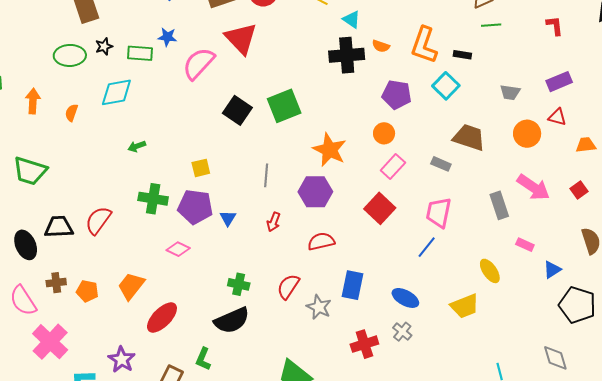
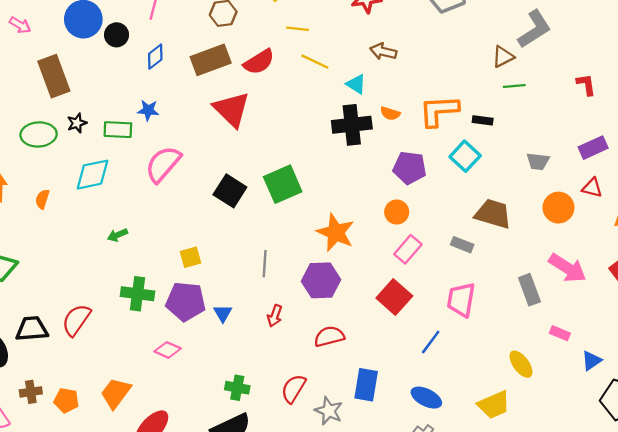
orange L-shape: (424, 45) -> (439, 111), turned 69
pink semicircle: (199, 63) -> (163, 164), moved
blue line: (427, 247) -> (431, 342), moved

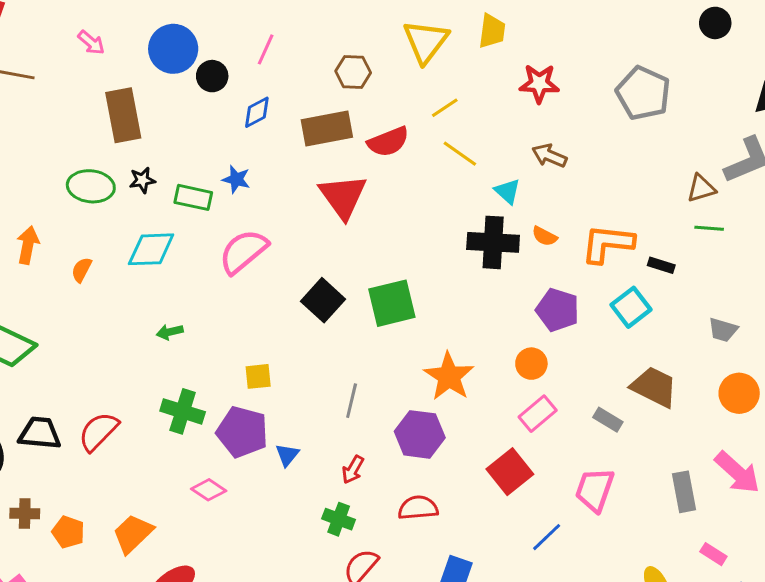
yellow line: (298, 29) -> (445, 108), turned -50
green cross: (237, 388) -> (339, 519), moved

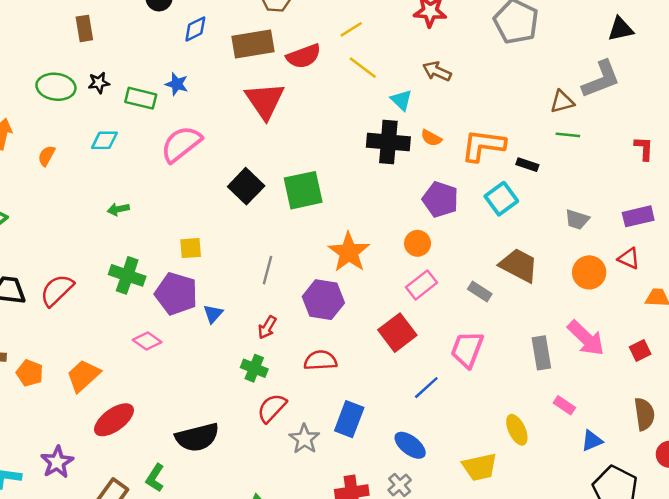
brown rectangle: (123, 115) -> (84, 28), size x0.6
cyan diamond: (151, 249) -> (105, 140), size x0.7

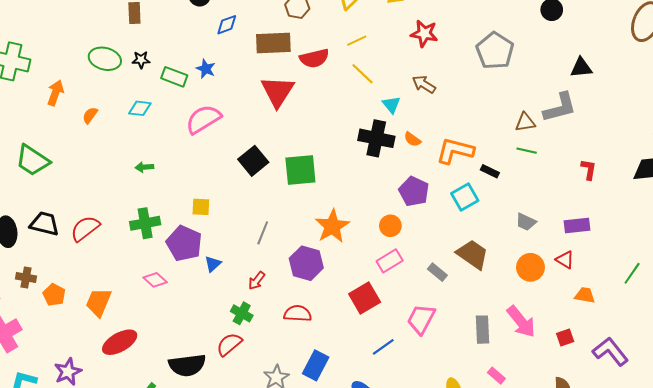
green cross: (127, 275) -> (145, 223), turned -36
orange trapezoid: (83, 376) -> (98, 302), turned -32
red semicircle: (272, 408) -> (229, 344), moved

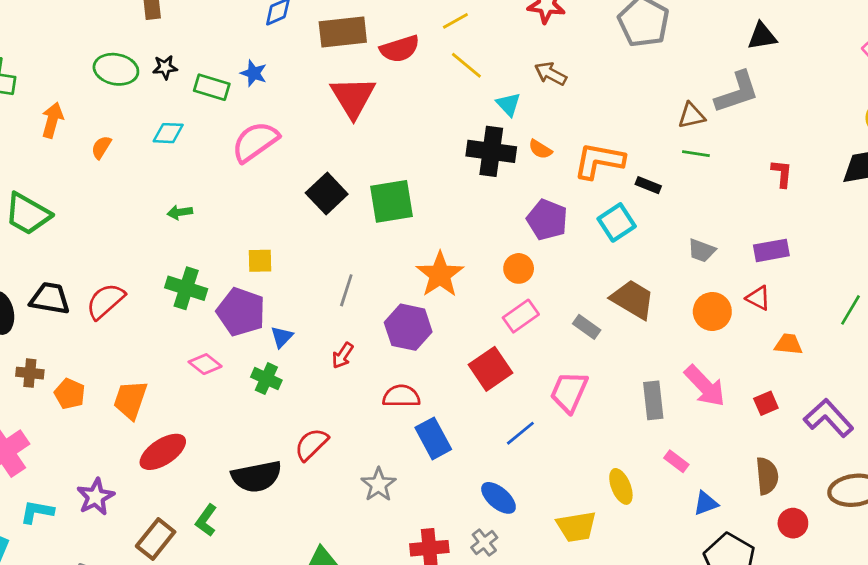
green cross: (145, 223) -> (186, 288), turned 32
green cross: (242, 313) -> (266, 379), moved
blue rectangle: (316, 365) -> (433, 438), moved, turned -52

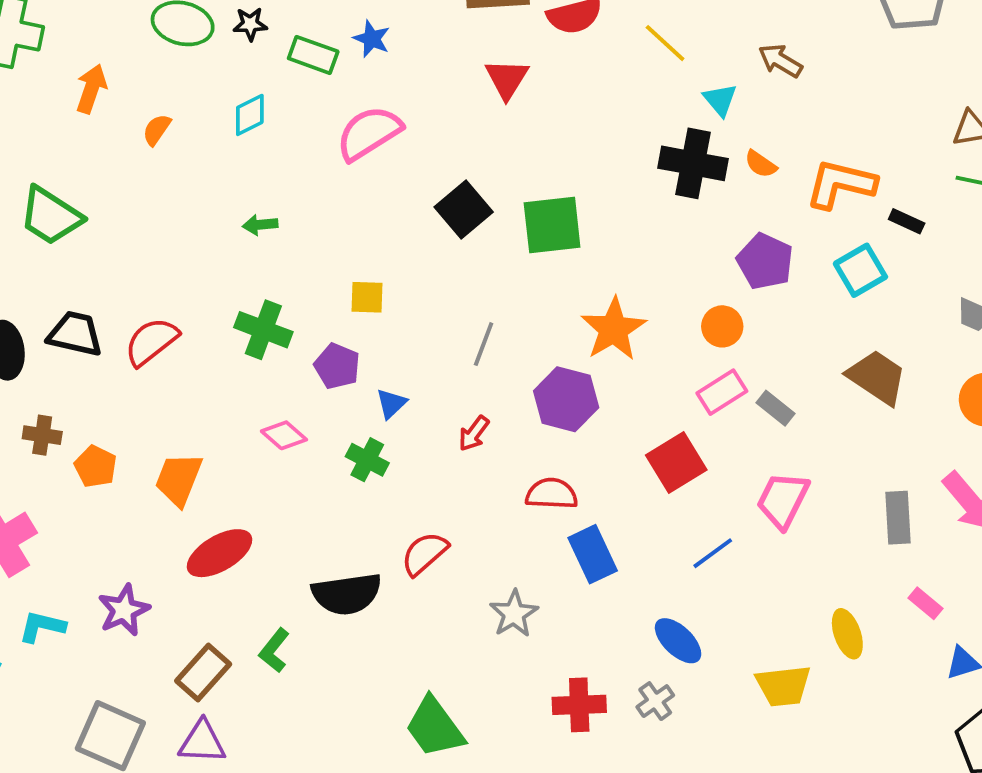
red triangle: (353, 97) -> (507, 79), size x0.7
cyan diamond: (168, 133) -> (250, 115), turned -32
purple pentagon: (241, 312) -> (337, 366), size x0.7
gray rectangle: (587, 327) -> (776, 408), moved

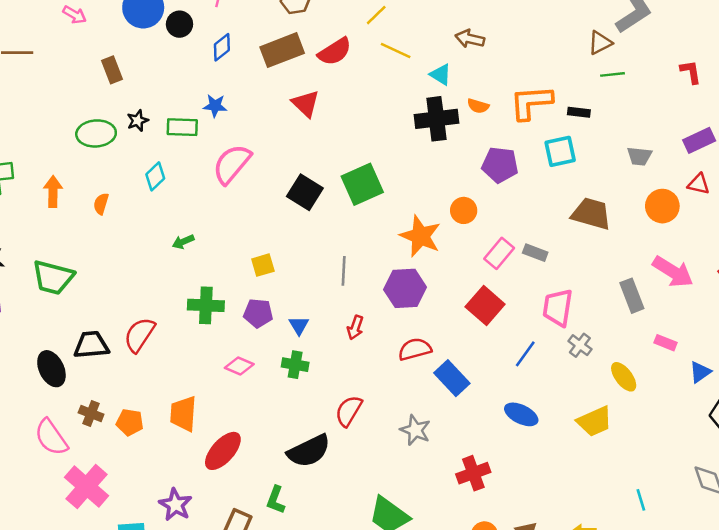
cyan square: (860, 270) -> (560, 151), turned 36
orange circle: (722, 326) -> (464, 210), moved
brown cross: (42, 435) -> (91, 413), turned 30
gray cross: (655, 701) -> (580, 345), moved

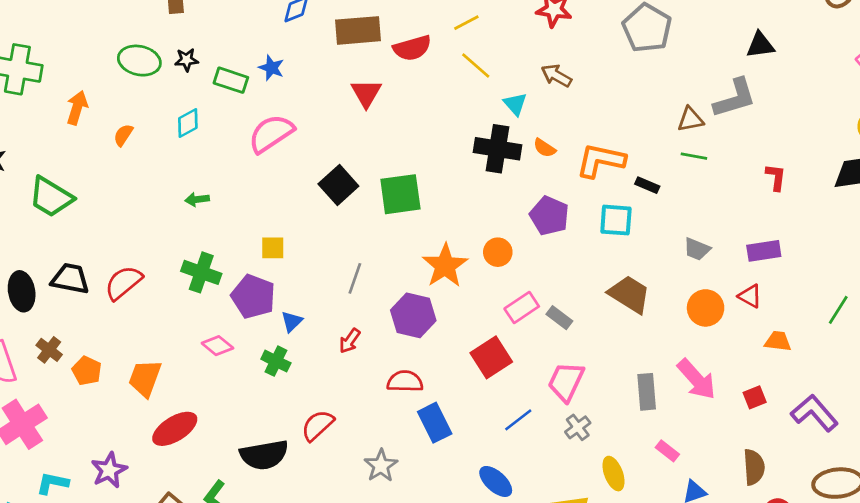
purple pentagon: (258, 313) -> (253, 296), size x1.4

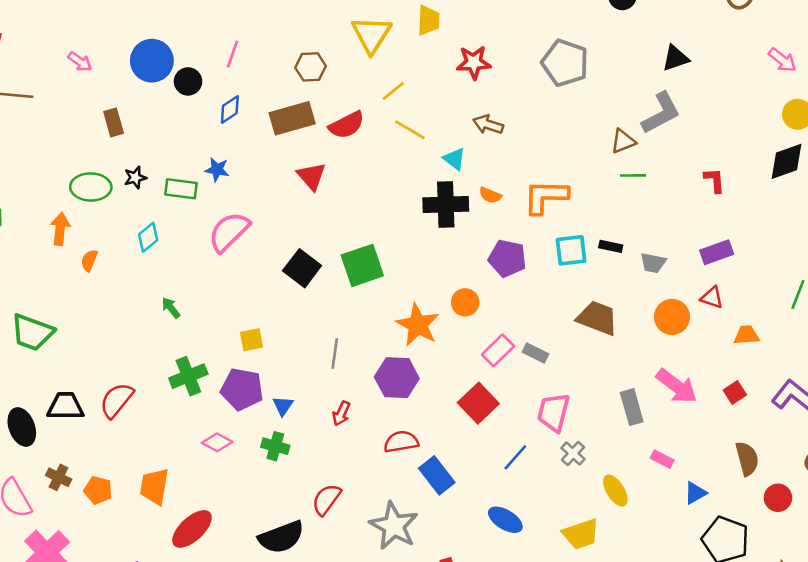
orange arrow: (77, 108) -> (60, 229), moved
black rectangle: (647, 185) -> (611, 246), moved
green arrow: (197, 199) -> (171, 308), turned 70
green cross: (201, 272) -> (188, 376), turned -30
gray star: (381, 466) -> (394, 526), size x1.5

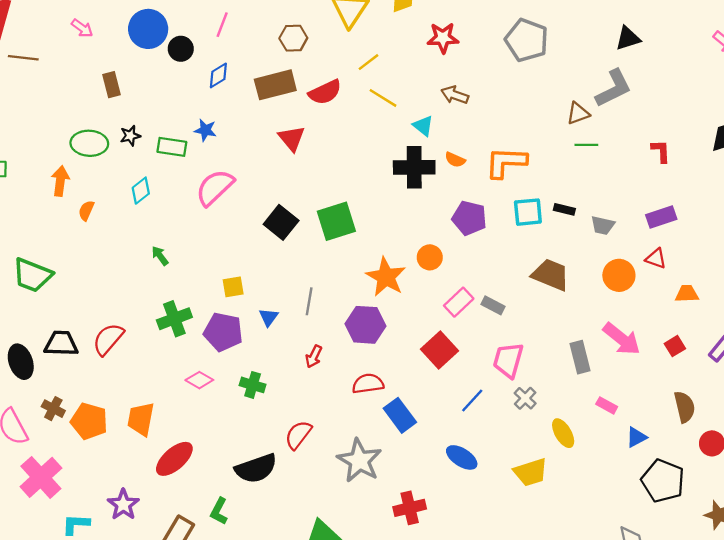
blue triangle: (283, 406) -> (269, 317), moved
orange pentagon: (98, 490) -> (89, 421), size x1.4

